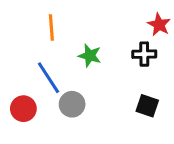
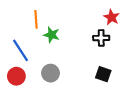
green star: (90, 56) -> (52, 35), moved
blue line: (48, 78) -> (21, 50), moved

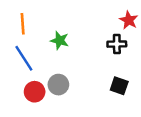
orange line: (36, 19) -> (23, 24), moved
red circle: (16, 76) -> (35, 92), moved

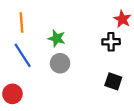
gray circle: (58, 85) -> (60, 63), moved
red circle: (35, 92) -> (12, 94), moved

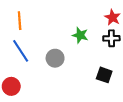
green star: (57, 38) -> (80, 35), moved
black cross: (111, 42) -> (111, 38), moved

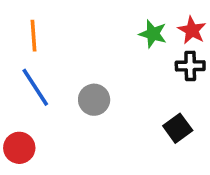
green star: (80, 35) -> (153, 34), moved
black square: (104, 75) -> (178, 128), turned 35

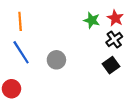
black cross: (190, 66) -> (114, 40), turned -35
black square: (178, 128) -> (111, 65), moved

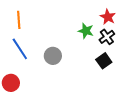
green star: (92, 20) -> (86, 31), moved

